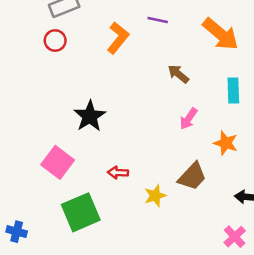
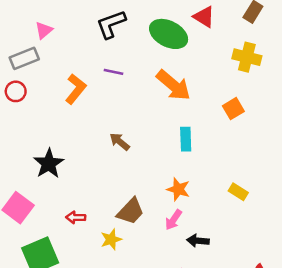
brown arrow: (178, 74) -> (120, 142), moved
pink arrow: (188, 119) -> (173, 220), moved
brown trapezoid: (192, 176) -> (131, 211), moved

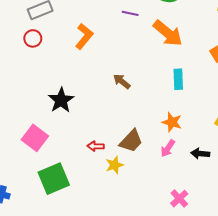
purple line: (114, 72) -> (130, 13), moved
red arrow: (76, 217) -> (96, 146), moved
black arrow: (198, 241) -> (200, 154), moved

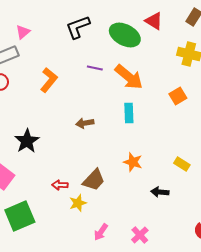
purple line: (130, 13) -> (95, 68), moved
cyan rectangle: (178, 79) -> (129, 113), moved
brown arrow: (122, 81) -> (85, 123), turned -48
pink arrow: (168, 148) -> (101, 232), moved

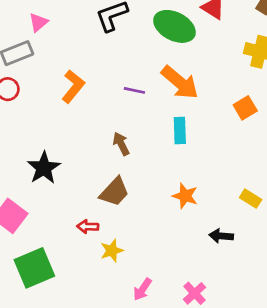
purple line: (95, 68) -> (134, 90), moved
brown arrow: (85, 123) -> (121, 144), turned 72
brown trapezoid: (94, 180) -> (114, 192), moved

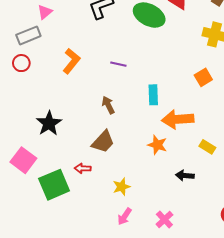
orange arrow: (180, 82) -> (178, 119), moved, turned 136
yellow star: (112, 251) -> (122, 187), moved
green square: (34, 268) -> (54, 185), moved

